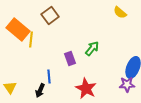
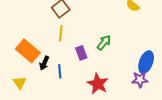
orange rectangle: (18, 30) -> (28, 51), moved
yellow line: (31, 40) -> (61, 33), moved
black arrow: (40, 90) -> (44, 63), moved

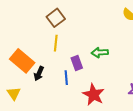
green arrow: (104, 43) -> (100, 53), turned -133
blue line: (60, 71) -> (66, 78), moved

